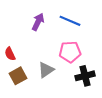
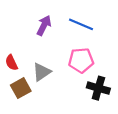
gray triangle: (46, 70) -> (42, 72), moved
black cross: (85, 76) -> (98, 88), turned 30

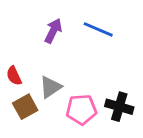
pink pentagon: (81, 60) -> (81, 110), moved

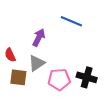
purple arrow: (53, 31) -> (39, 38), moved
brown square: (25, 107) -> (18, 77), turned 36

